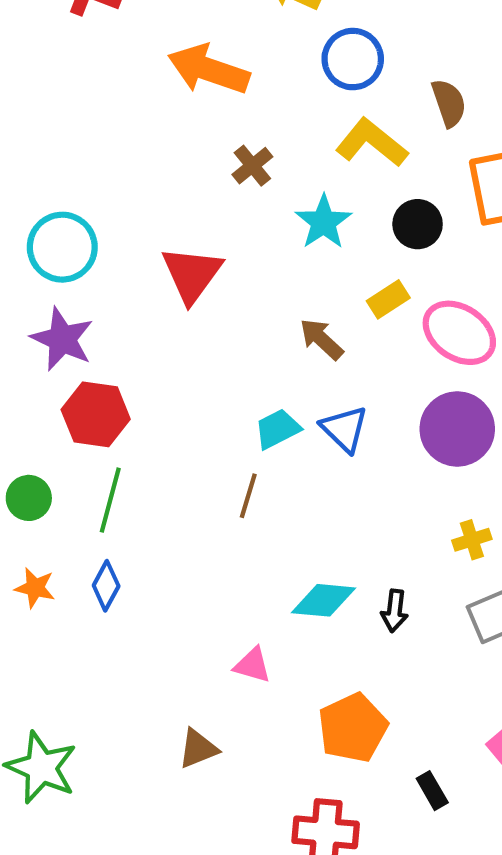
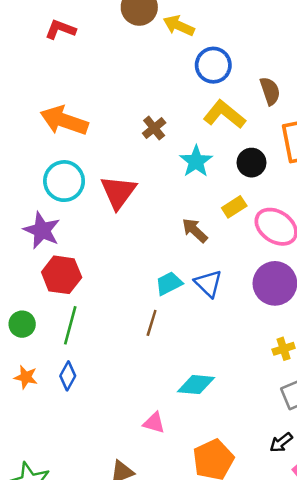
orange arrow: (209, 69) -> (64, 121), moved
cyan circle: (62, 247) -> (64, 181), moved
black arrow: (395, 611) -> (281, 442), moved, turned 45

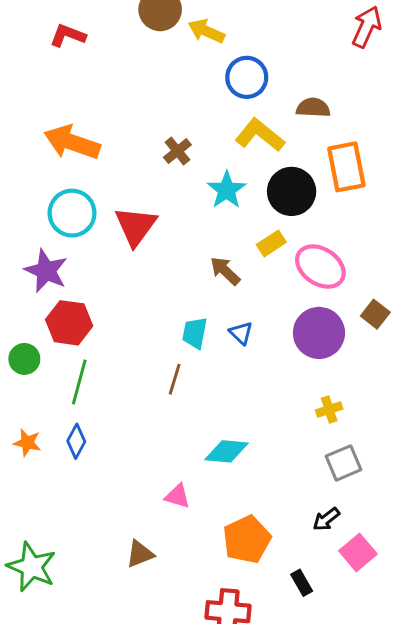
brown semicircle: (270, 91) -> (313, 108), turned -68
black circle: (251, 163) -> (292, 191), size x1.4
cyan trapezoid: (169, 283) -> (195, 333), turned -52
blue triangle: (208, 283) -> (241, 333), size x0.7
green circle: (22, 324) -> (24, 359), moved

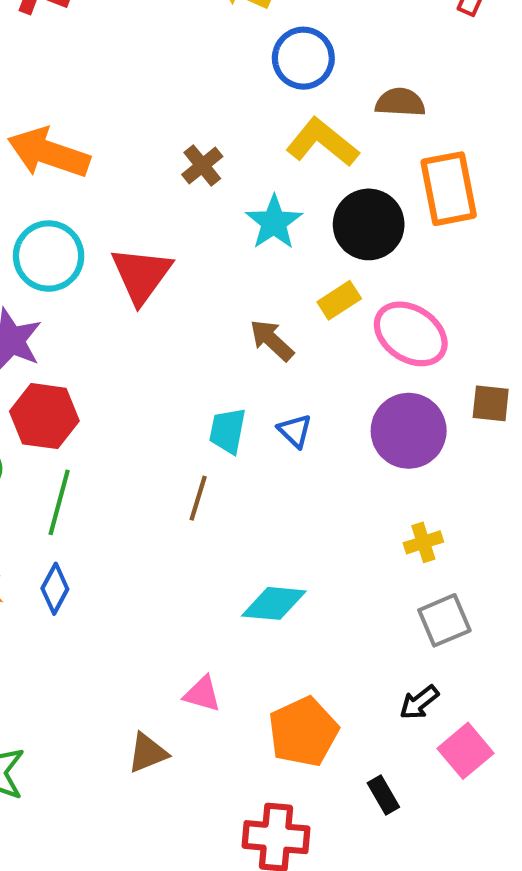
brown square: (375, 314) -> (491, 403), turned -32
pink triangle: (177, 496) -> (202, 694), moved

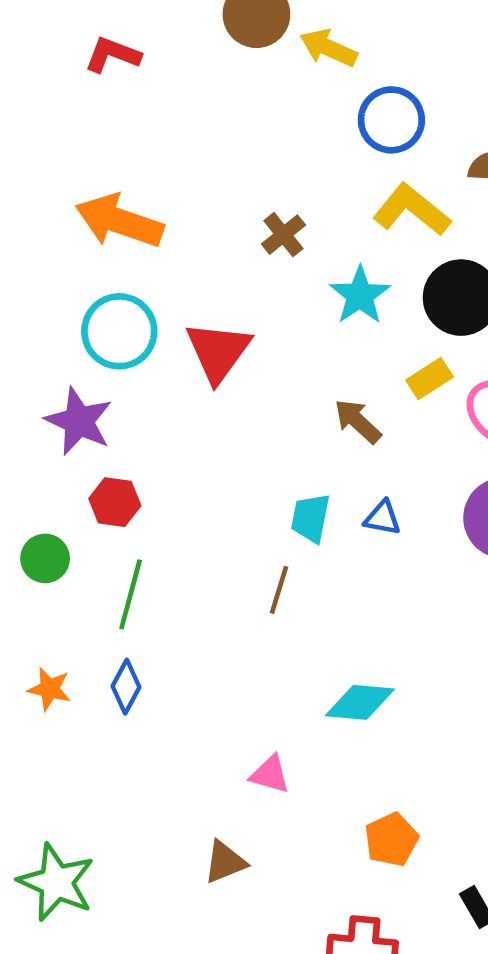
red hexagon: (44, 416) -> (115, 502), size x0.7
blue triangle: (295, 431) -> (382, 518), turned -33
pink triangle: (202, 694) -> (270, 774), moved
orange pentagon: (303, 732) -> (391, 840), size x0.7

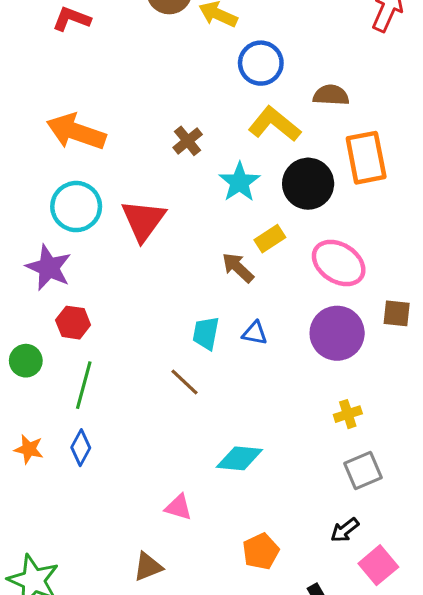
yellow rectangle: (430, 379) -> (270, 239), moved
brown line: (279, 590) -> (184, 382), turned -64

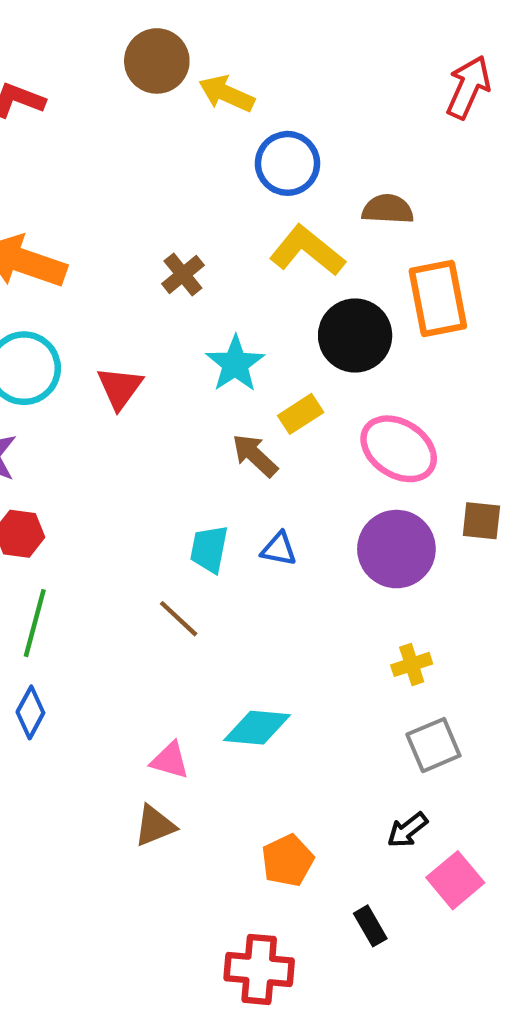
cyan star: (239, 182) -> (235, 364), moved
red triangle: (143, 220) -> (120, 388), size x0.7
pink triangle: (178, 507) -> (170, 760), moved
brown triangle: (148, 567) -> (155, 826), moved

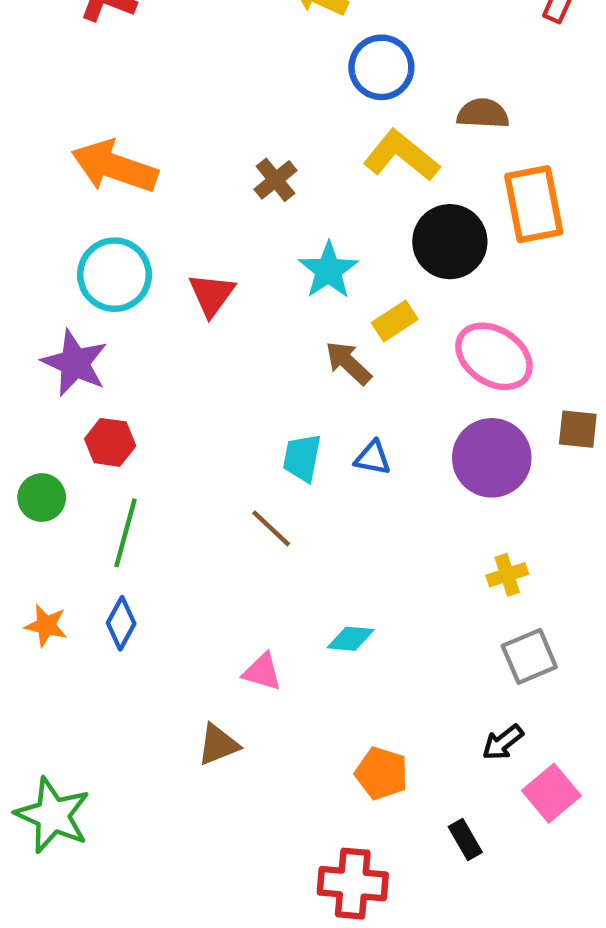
cyan diamond: (257, 728) -> (351, 639), size x0.7
brown triangle: (155, 826) -> (218, 745), moved
orange pentagon: (288, 861) -> (381, 773), turned -30

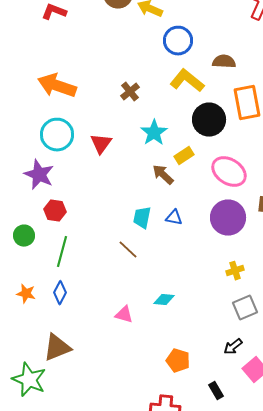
brown triangle: (218, 745) -> (57, 348), moved, size x1.4

